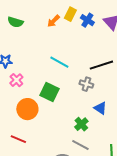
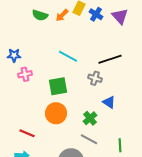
green semicircle: (15, 22) -> (40, 15), moved
pink cross: (16, 80) -> (25, 74), turned 32
green square: (49, 92) -> (58, 86), turned -36
orange circle: (27, 109) -> (56, 113), moved

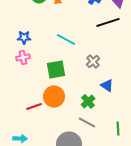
blue star: (14, 55) -> (24, 37), moved
black line: (110, 59) -> (108, 22), moved
gray cross: (95, 78) -> (93, 61), turned 32
red line: (27, 133) -> (34, 106), moved, turned -42

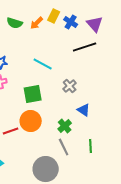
gray line: (87, 122) -> (64, 147), turned 36
green line: (118, 128) -> (91, 146), moved

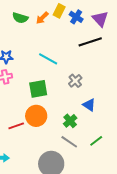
green line: (91, 146) -> (96, 141), turned 56
gray line: (64, 147) -> (69, 142), turned -30

